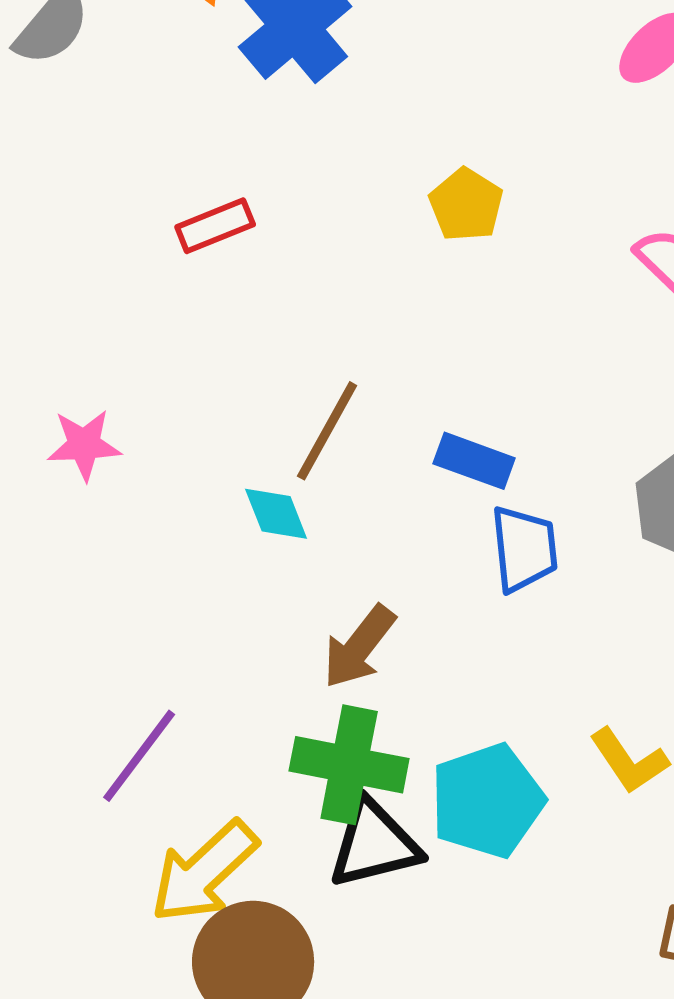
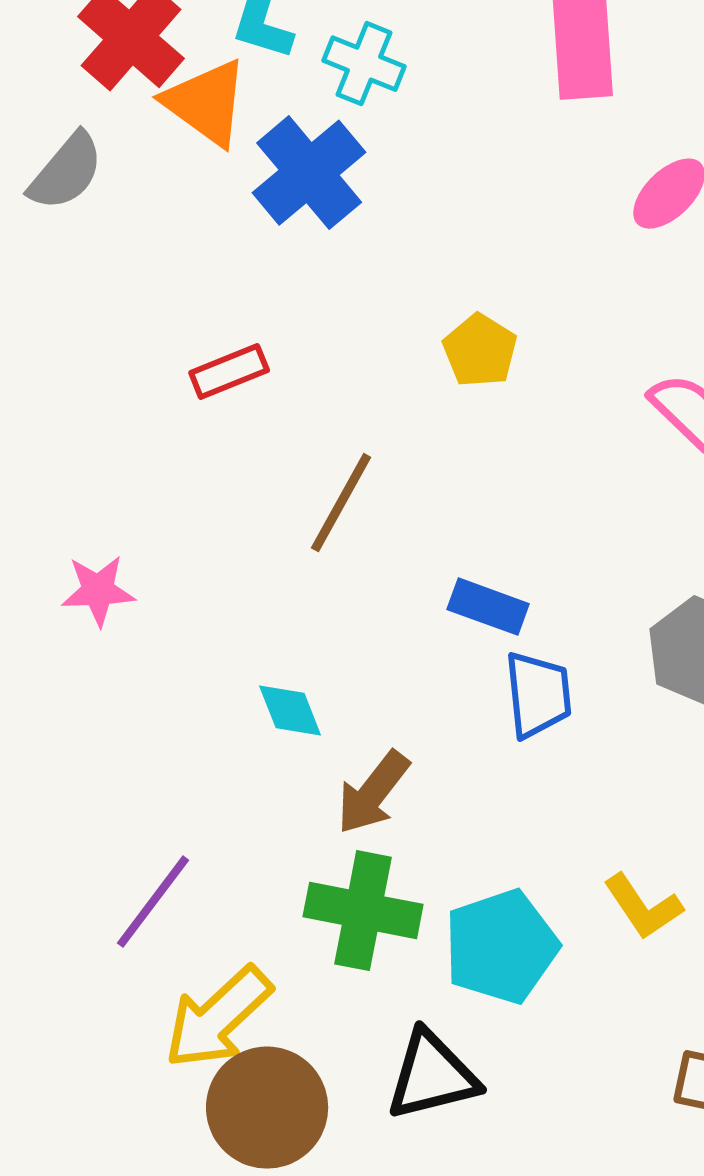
brown line: (327, 431) -> (341, 503), moved
cyan diamond: (276, 514) -> (290, 711), moved
black triangle: (374, 844) -> (432, 1076), moved

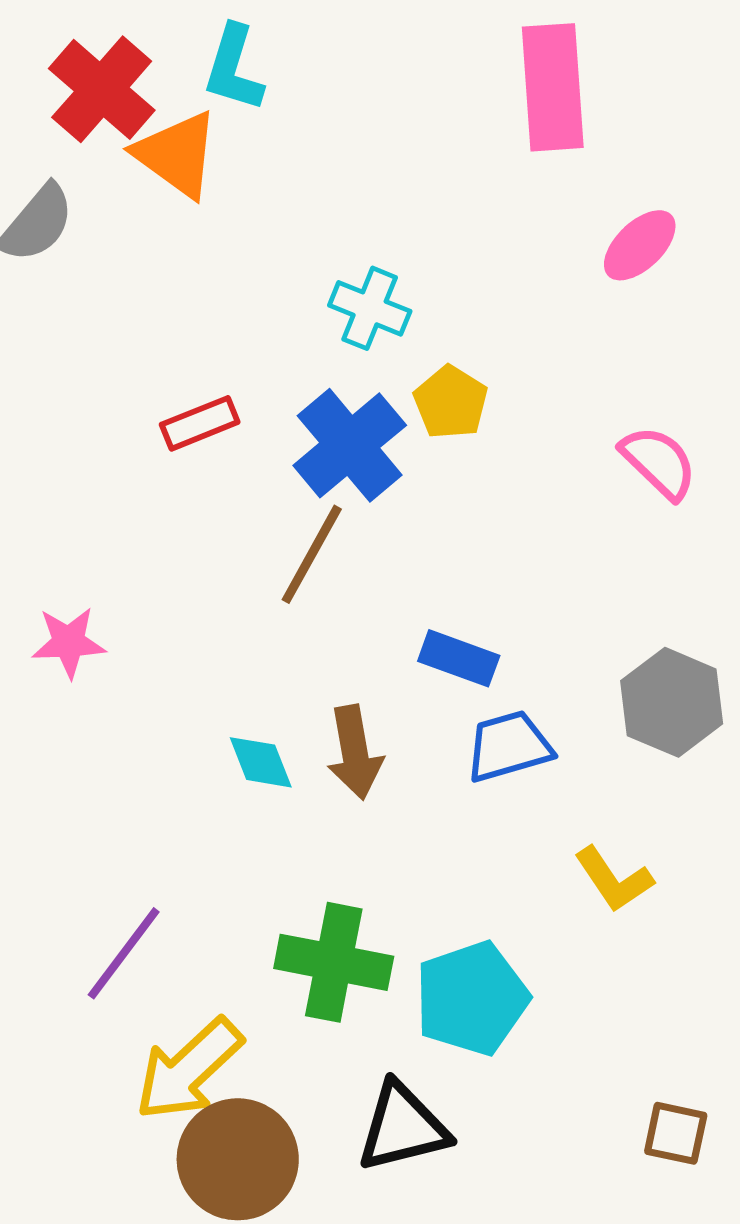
cyan cross: (364, 64) -> (370, 308), moved
blue cross: (309, 173) -> (350, 445), moved
blue trapezoid: (538, 695) -> (509, 746), turned -100
brown arrow: (373, 793) -> (355, 752), moved, turned -48
yellow L-shape: (643, 907) -> (614, 879), moved

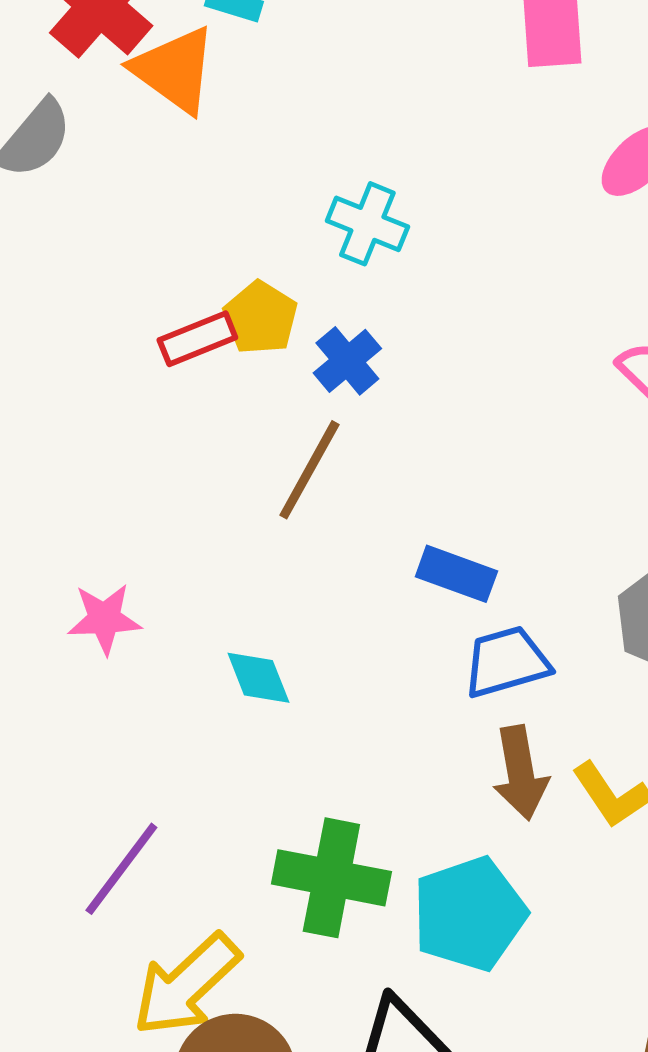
yellow pentagon: (451, 402) -> (260, 318), moved
blue cross: (350, 445) -> (347, 361), size x0.6
pink star: (69, 642) -> (104, 619), moved
brown arrow: (355, 752) -> (520, 773), moved

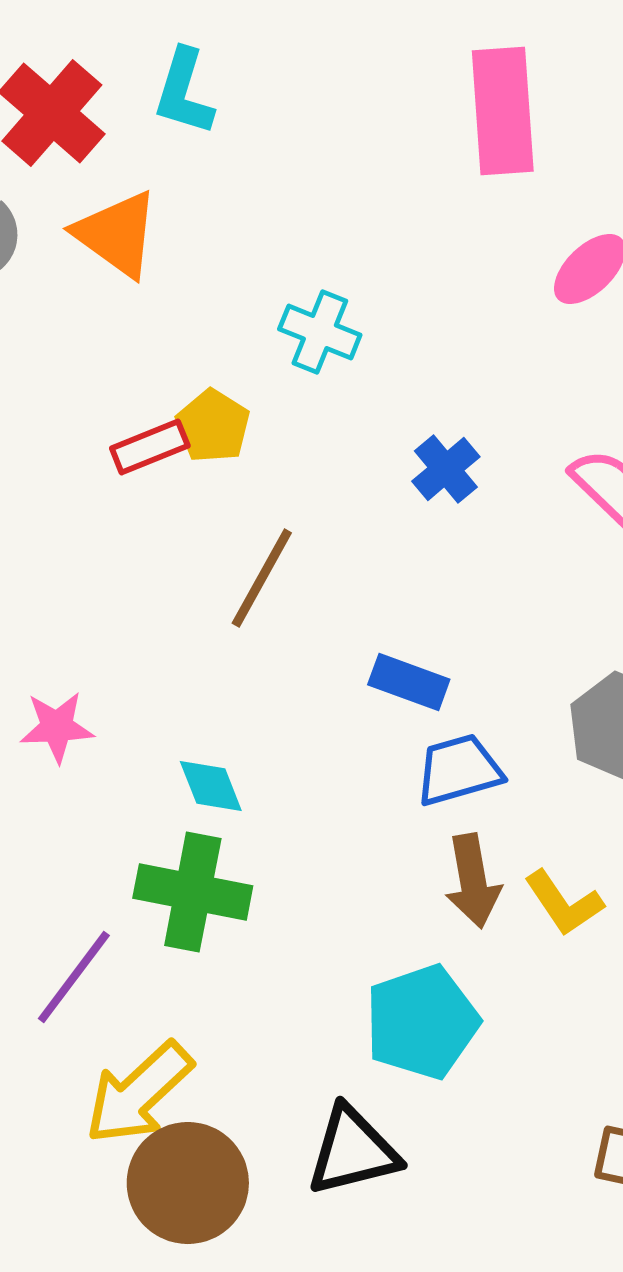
orange triangle: (174, 70) -> (117, 234), moved
blue cross: (347, 361) -> (446, 469), moved
green cross: (331, 878) -> (193, 892), moved

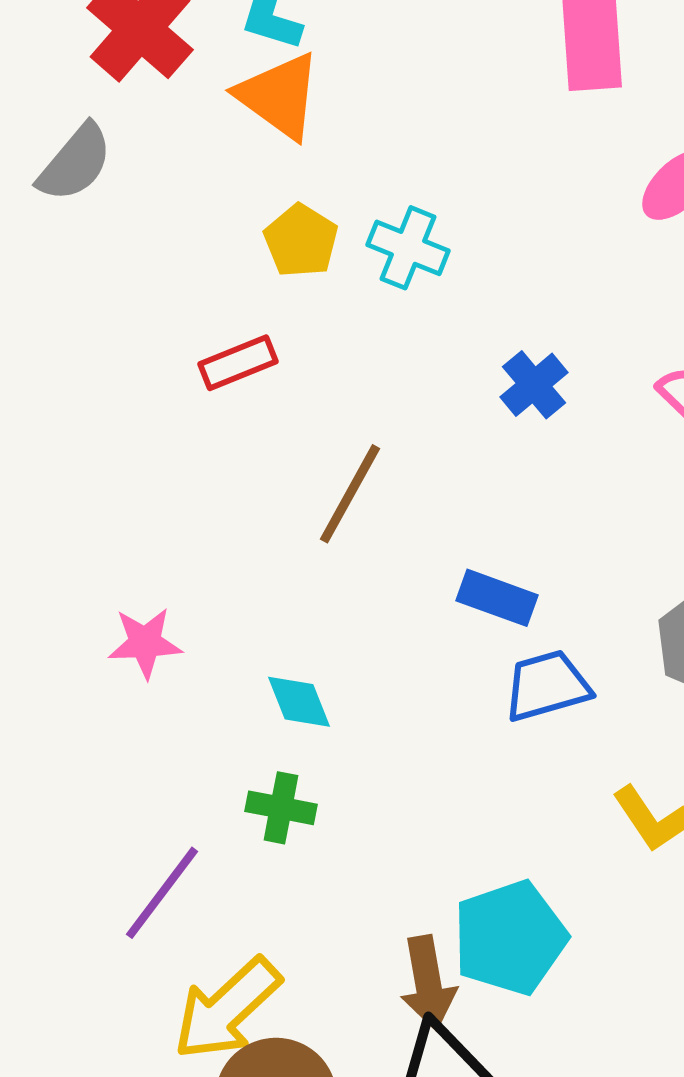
orange triangle: (117, 234) -> (279, 96), moved
yellow pentagon: (213, 426) -> (301, 241), moved
brown arrow: (473, 881) -> (428, 983), moved
green cross: (193, 892) -> (281, 808), size x0.6

